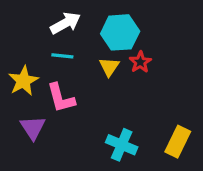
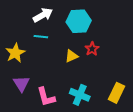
red star: (140, 62) -> (92, 49), moved
yellow triangle: (109, 67) -> (72, 56), moved, turned 32
pink L-shape: (61, 98) -> (46, 97), moved

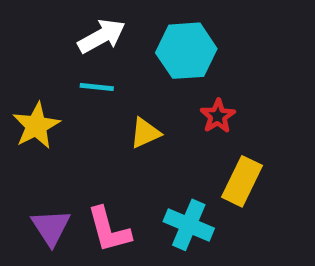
yellow triangle: (72, 56) -> (145, 133), moved
purple triangle: (21, 84) -> (51, 227), moved
yellow rectangle: (116, 93) -> (242, 181), moved

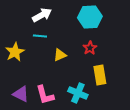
cyan hexagon: (186, 51) -> (90, 17), moved
yellow rectangle: (242, 181) -> (100, 75), turned -36
purple triangle: (51, 227) -> (21, 94), turned -30

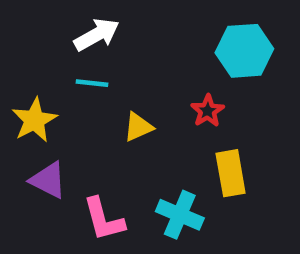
cyan hexagon: (90, 17) -> (244, 51), moved
purple triangle: (21, 94) -> (48, 180), moved

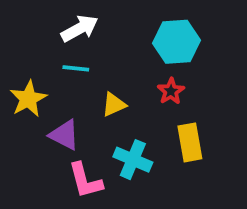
cyan hexagon: (244, 51) -> (177, 42), moved
purple triangle: (48, 180) -> (64, 135), moved
cyan cross: (180, 215) -> (133, 160), moved

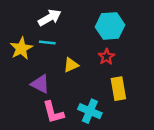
yellow star: (28, 99) -> (21, 48), moved
cyan cross: (133, 160) -> (90, 111), moved

